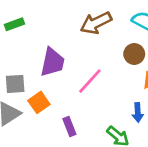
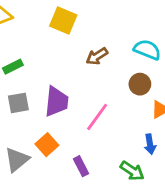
brown arrow: (96, 23) -> (97, 56), size x0.7
gray square: (15, 84) -> (18, 103), moved

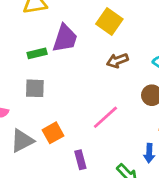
yellow square: (63, 21) -> (109, 21), moved
purple trapezoid: (56, 102) -> (65, 38), moved

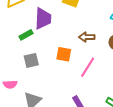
brown arrow: (117, 61) -> (87, 37), moved, turned 35
orange square: (53, 133) -> (64, 54), moved, turned -35

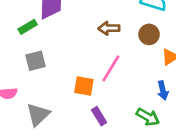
orange square: (64, 54) -> (84, 86), moved

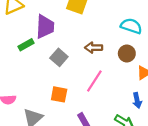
gray square: (35, 61) -> (59, 57), moved, turned -36
orange square: (84, 86) -> (59, 94), moved

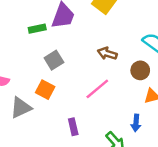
gray square: (59, 57) -> (54, 60), moved
orange square: (59, 94) -> (45, 90), moved

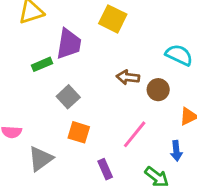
brown circle: (140, 70) -> (158, 90), moved
pink line: (97, 89) -> (135, 134), moved
orange square: (45, 90) -> (79, 132), moved

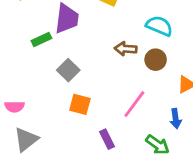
cyan semicircle: (179, 55) -> (159, 26), moved
gray triangle: (41, 159) -> (26, 139), moved

